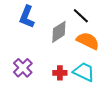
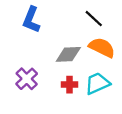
gray diamond: (59, 32) -> (68, 54), moved, turned 30
cyan trapezoid: (84, 72) -> (97, 83), turned -50

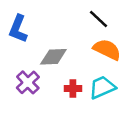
blue L-shape: (31, 20) -> (18, 29), moved
gray diamond: (68, 54) -> (53, 57), moved

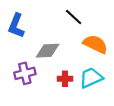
black line: (99, 19) -> (74, 17), moved
purple cross: (28, 82) -> (25, 73), turned 30

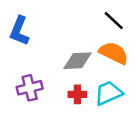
black line: (74, 17) -> (114, 21), moved
gray diamond: (48, 51) -> (77, 61), moved

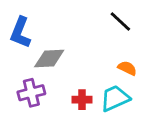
orange semicircle: (114, 53) -> (127, 68), moved, size x0.6
gray diamond: (77, 61) -> (49, 59), moved

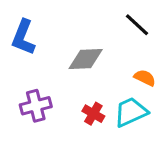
gray diamond: (49, 59) -> (86, 59), moved
red cross: (82, 100) -> (93, 114), turned 30

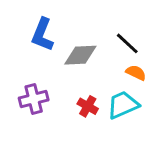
black line: (137, 25) -> (127, 43), moved
blue L-shape: (23, 37) -> (42, 35), moved

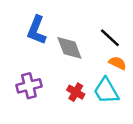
gray diamond: (80, 55) -> (69, 48), turned 72
cyan trapezoid: (123, 105) -> (106, 91), turned -96

